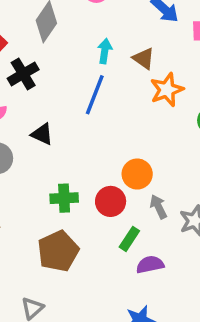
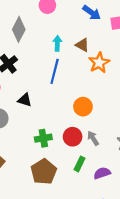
orange circle: (137, 174) -> (83, 107), moved
gray arrow: (158, 207) -> (93, 138), moved
green rectangle: (129, 239) -> (80, 164), moved

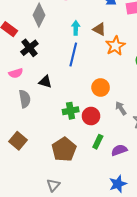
green cross: (43, 138) -> (71, 111), moved
gray arrow: (93, 138) -> (121, 108), moved

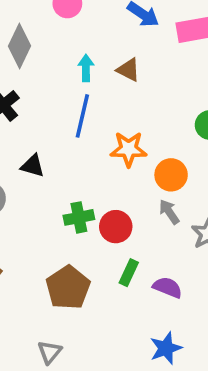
orange star: (115, 46) -> (129, 149), moved, turned 30
orange circle: (101, 88) -> (171, 175), moved
purple semicircle: (119, 150) -> (168, 287), turned 42

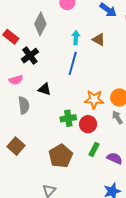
orange star: (129, 149) -> (94, 99), moved

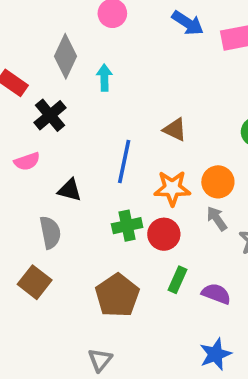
cyan arrow: (76, 38) -> (104, 78), moved
brown triangle: (99, 40) -> (175, 130), moved
blue line: (73, 63) -> (124, 162), moved
black triangle: (45, 89) -> (70, 190), moved
gray semicircle: (24, 105) -> (50, 232), moved

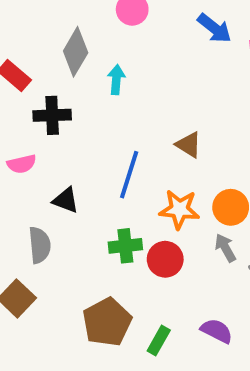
black cross: (50, 115) -> (52, 115), turned 32
green rectangle: (177, 280) -> (159, 340), moved

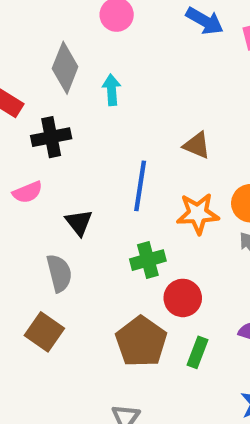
black triangle: (66, 200) -> (79, 223), turned 40
red circle: (165, 259) -> (183, 298), moved

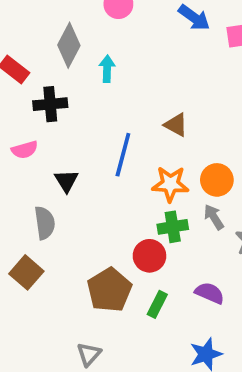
green cross: (148, 260) -> (173, 227), moved

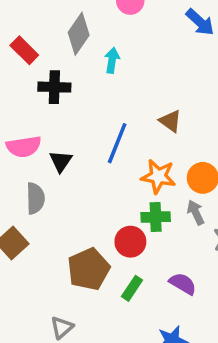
pink semicircle: (25, 150) -> (24, 147), moved, size x1.4

